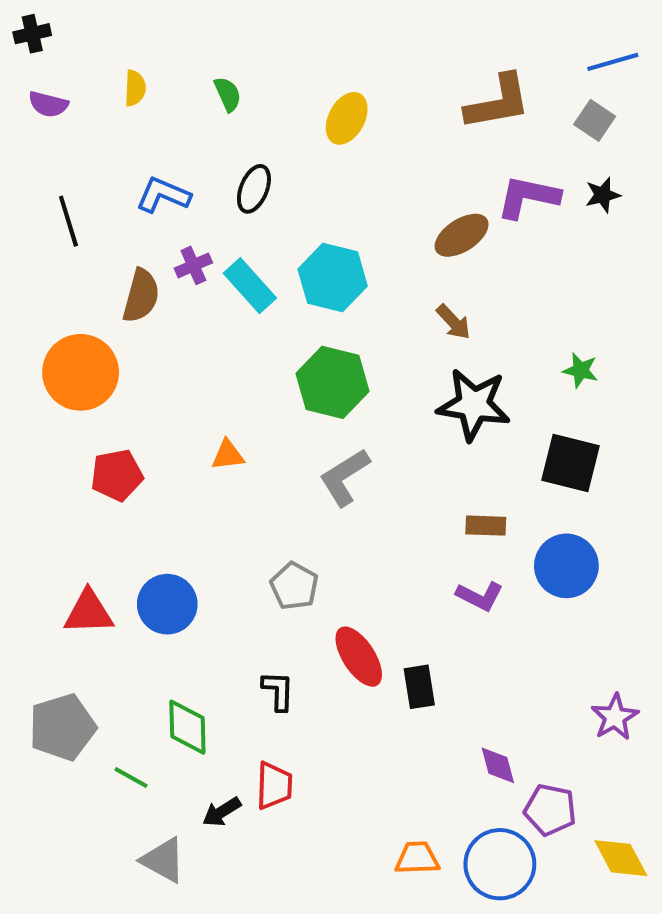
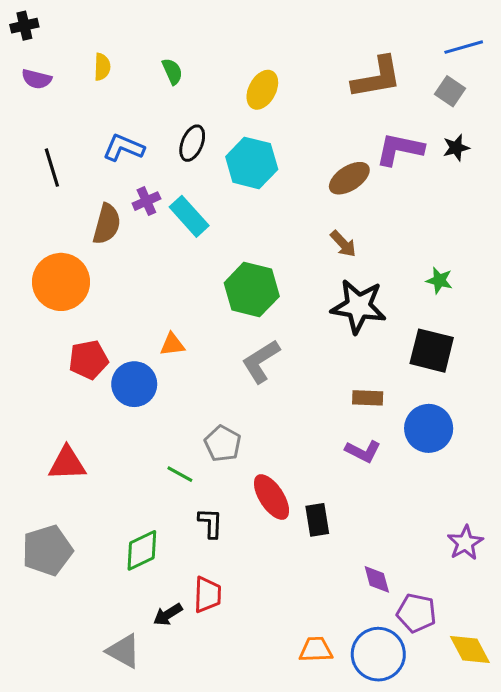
cyan hexagon: (333, 278) -> (252, 163), moved
blue circle: (167, 604) -> (134, 384), moved
green diamond: (187, 727) -> (142, 550), turned 66
green line: (131, 778) -> (180, 474), moved

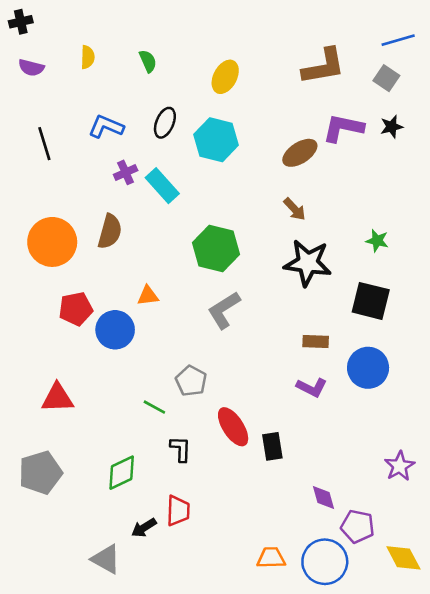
brown semicircle: (107, 224) -> (110, 231), moved

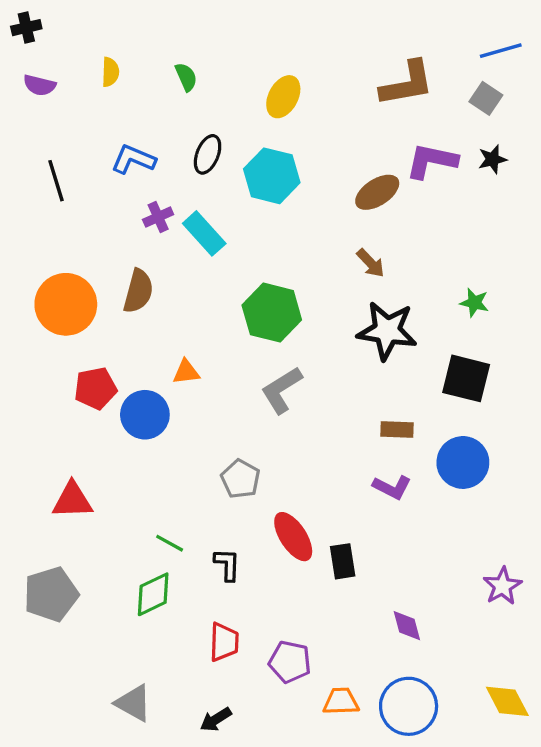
green line: (154, 407) -> (170, 543), moved
purple pentagon: (358, 526) -> (290, 662), moved
black arrow: (144, 528) -> (216, 719), moved

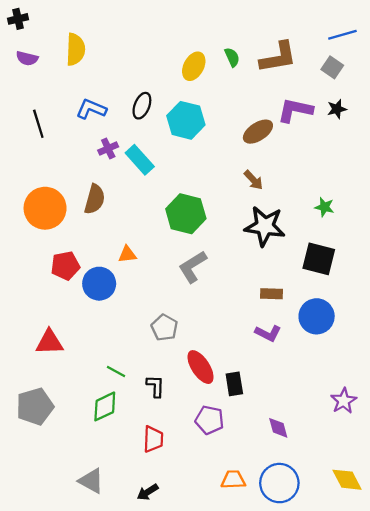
yellow semicircle: (110, 72) -> (75, 49), size x1.6
green semicircle: (186, 77) -> (232, 57), moved
purple pentagon: (290, 662) -> (210, 420), moved

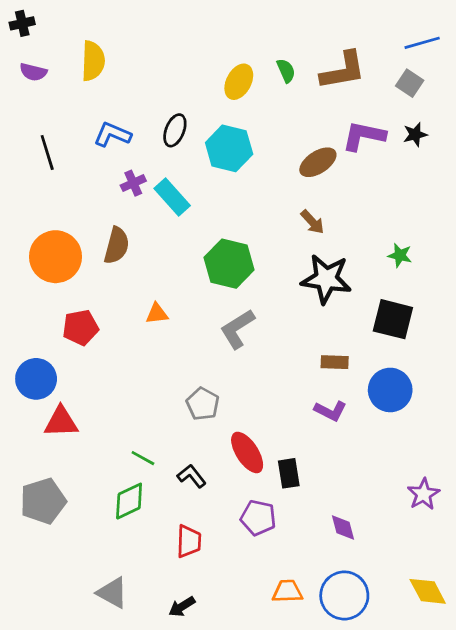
blue circle: (99, 284) -> (36, 379), moved
black L-shape: (155, 386) -> (192, 476), turned -40

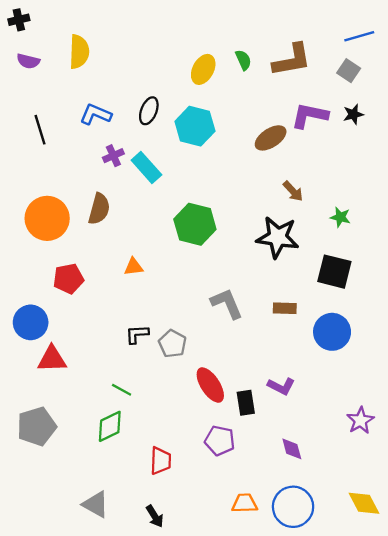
brown arrow: (312, 222) -> (293, 191), moved
gray L-shape: (237, 329) -> (227, 303), moved, turned 99
purple L-shape: (330, 411) -> (281, 386), moved
black L-shape: (192, 476) -> (137, 334), moved, turned -55
black arrow: (182, 607) -> (155, 516), turned -90

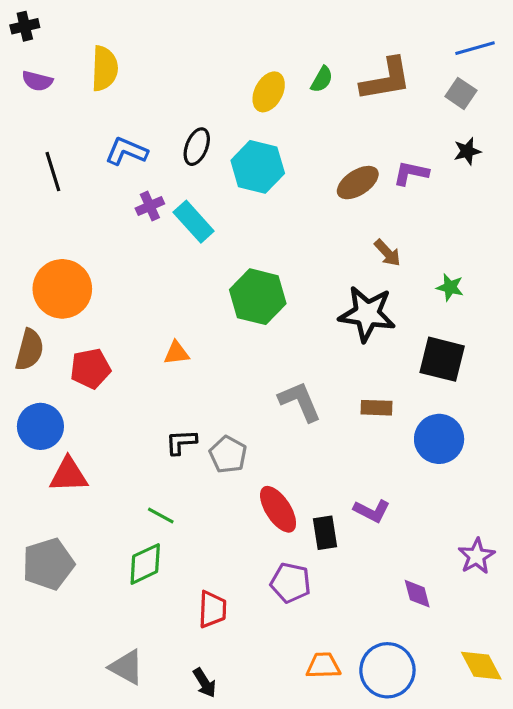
green semicircle: (243, 60) -> (322, 79), turned 54
purple L-shape: (310, 116) -> (411, 173), moved, size x0.7
brown semicircle: (99, 209) -> (29, 350), moved
purple diamond: (292, 449) -> (417, 594), moved

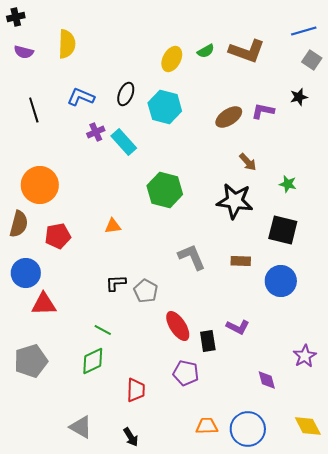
green semicircle: (322, 79) -> (206, 51), turned 30
brown L-shape: (386, 79) -> (247, 51), turned 30
gray square: (461, 93) -> (312, 60), moved

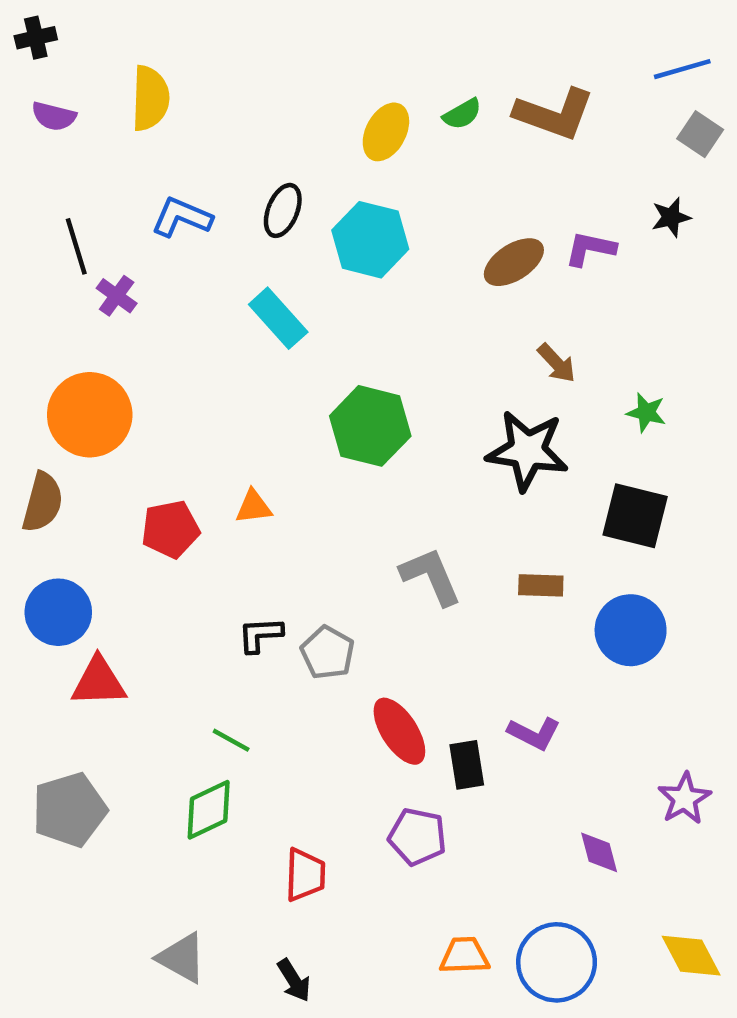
purple cross: (96, 132) -> (117, 296), moved, turned -30
red pentagon: (58, 236) -> (170, 529), moved

